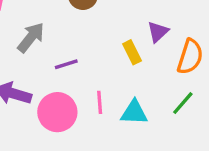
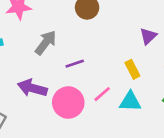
yellow rectangle: (132, 52) -> (132, 69), moved
pink line: (100, 102) -> (102, 94), turned 54

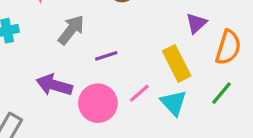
yellow rectangle: (132, 69) -> (177, 63), size x1.5
cyan triangle: (130, 102) -> (173, 103), turned 45

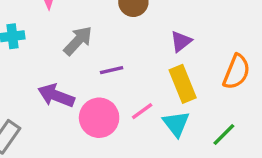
purple triangle: (196, 23) -> (181, 41), moved
green line: (221, 93) -> (224, 135), moved

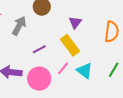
gray arrow: (78, 41) -> (19, 26), moved
yellow rectangle: (183, 84) -> (70, 45), moved

